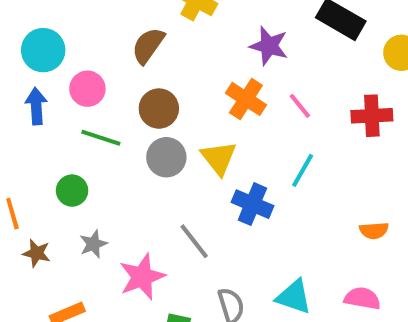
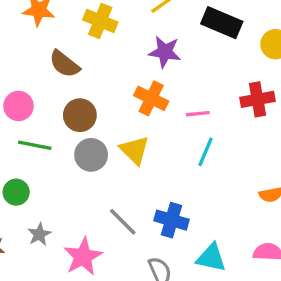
brown semicircle: (148, 46) -> (64, 64), turned -80
pink line: (300, 106) -> (198, 114), moved, turned -50
blue cross: (252, 204) -> (172, 220), moved

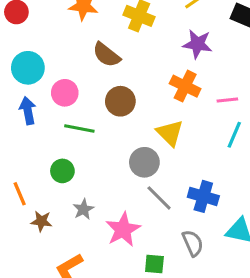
gray circle: (91, 155) -> (144, 162), moved

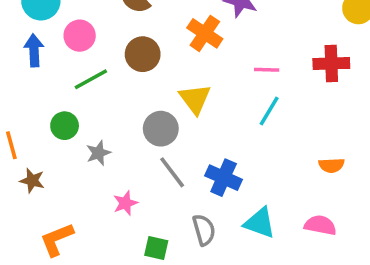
orange cross: (185, 86) -> (205, 33), moved
green line: (79, 128) -> (91, 79), turned -48
gray star: (83, 209) -> (98, 153), moved
pink star: (123, 229) -> (125, 203), size x0.6

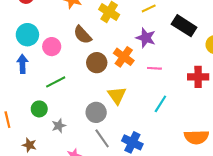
pink circle: (80, 36) -> (52, 47), moved
brown circle: (143, 54) -> (97, 63), moved
pink line: (267, 70) -> (154, 68), moved
orange semicircle: (332, 165) -> (196, 137), size x1.6
brown star: (32, 181) -> (29, 145), moved

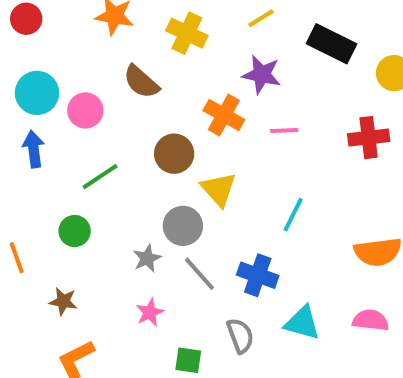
brown circle: (97, 63) -> (174, 154), moved
cyan line: (160, 104) -> (293, 215), moved
gray star: (59, 126) -> (147, 258), moved

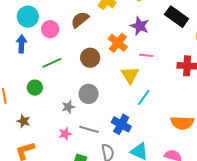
brown semicircle: (141, 82) -> (80, 20), turned 90
yellow triangle: (219, 189) -> (130, 75), moved
gray line: (199, 274) -> (89, 129), moved, turned -42

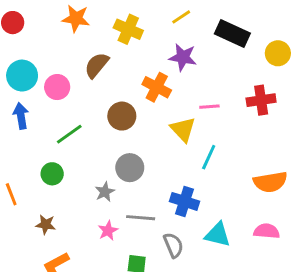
pink line: (146, 55) -> (209, 107), moved

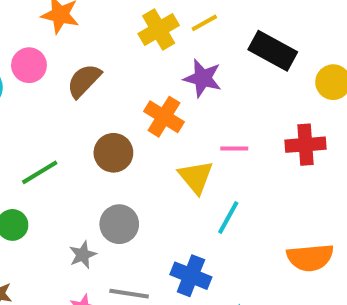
yellow cross: (128, 29) -> (159, 29), moved, turned 32
pink circle: (57, 87) -> (29, 65), moved

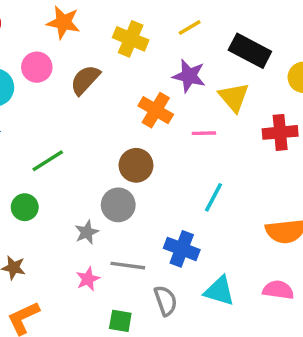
yellow cross: (159, 29) -> (131, 39), moved, turned -36
pink line: (234, 148) -> (204, 133), moved
brown circle: (113, 153) -> (136, 165), moved
yellow triangle: (196, 177) -> (234, 97), moved

